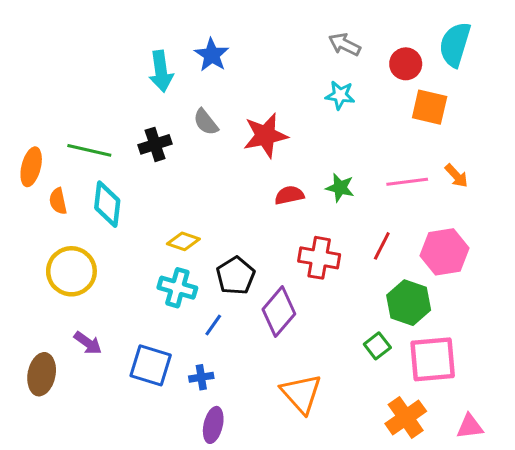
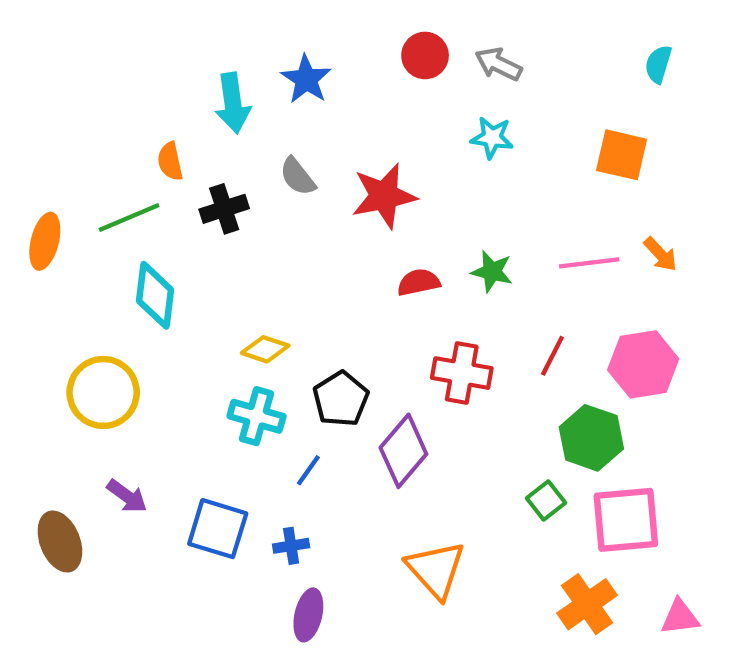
cyan semicircle: (455, 44) -> (658, 64), size x0.6
red circle: (406, 64) -> (425, 55), moved
green line: (89, 150) -> (129, 217), turned -36
orange semicircle: (58, 201) -> (170, 161), moved
brown ellipse: (42, 374) -> (60, 542), turned -33

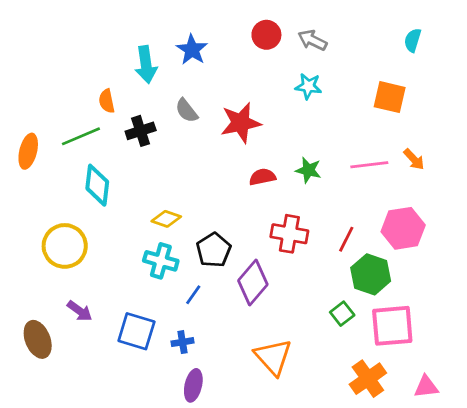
red line: (552, 356) -> (346, 239), moved

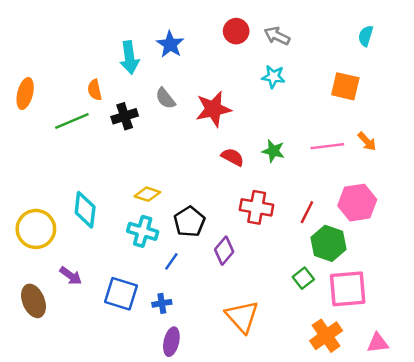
orange ellipse: (28, 151) -> (25, 93), moved
red semicircle: (262, 177) -> (233, 157), turned 40
cyan diamond: (97, 185) -> (85, 210), moved
yellow circle: (65, 246) -> (36, 229), moved
purple diamond: (253, 283) -> (224, 251), size x0.7

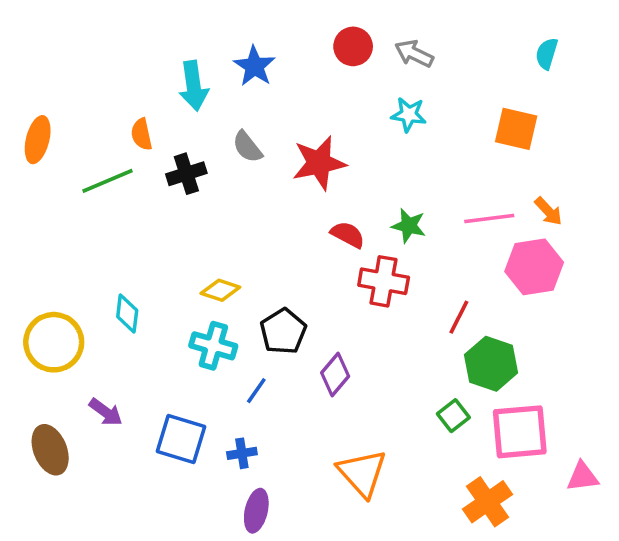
pink hexagon: (357, 203) -> (534, 267), moved
red cross: (257, 207) -> (384, 281), moved
cyan diamond: (85, 210) -> (127, 314), size x0.7
pink triangle: (378, 343) -> (583, 477), moved

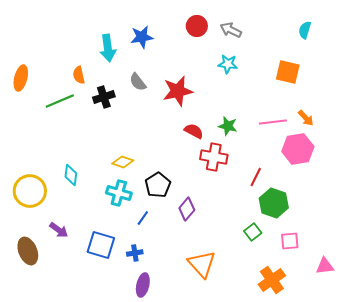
blue star: (254, 66) -> (142, 37), turned 30
pink square: (520, 432) -> (290, 241), size x0.6

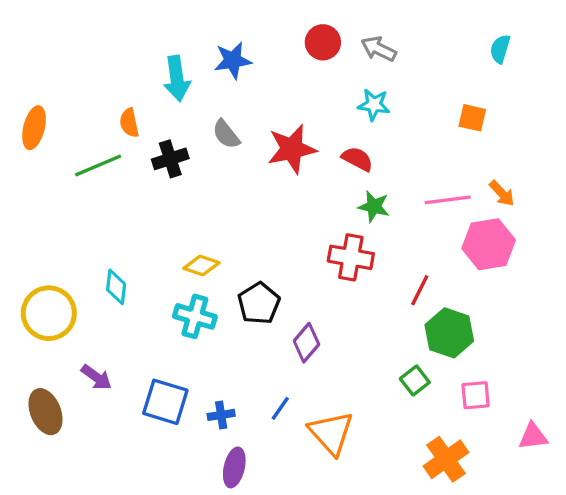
orange square: (288, 72) -> (472, 118), size x0.7
red semicircle: (194, 131) -> (357, 159), moved
blue line: (143, 218) -> (280, 408), moved

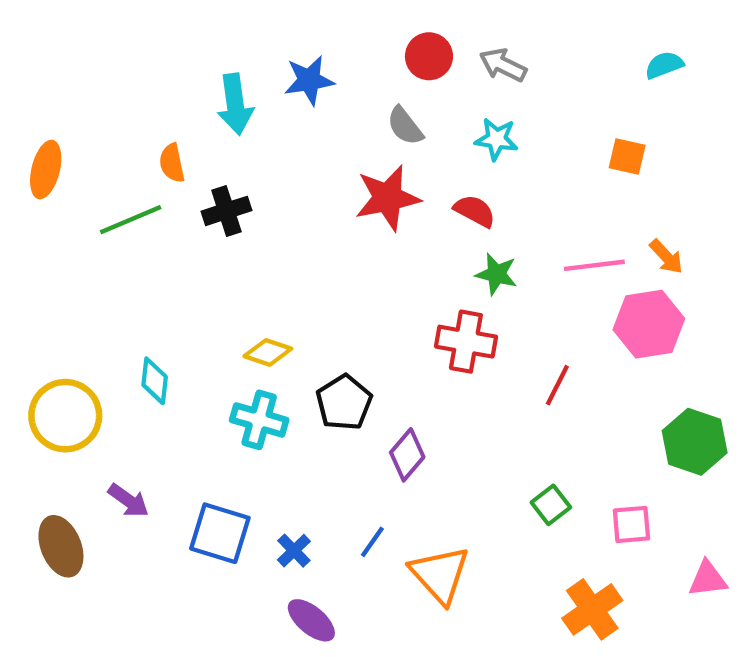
cyan semicircle: (500, 49) -> (664, 65), turned 52
gray semicircle: (226, 134) -> (405, 126), moved
green hexagon: (449, 333) -> (695, 442), moved
blue cross: (221, 415) -> (294, 551), turned -35
purple ellipse: (234, 467) -> (311, 620), turned -63

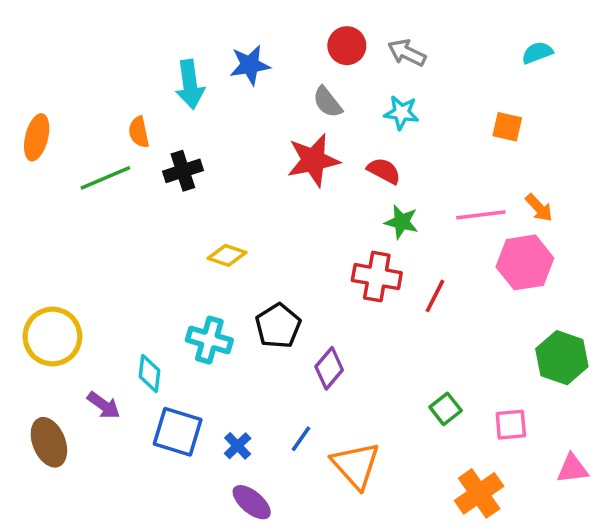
yellow diamond: (268, 352) -> (227, 255), moved
cyan diamond: (155, 381) -> (149, 374), moved
red line: (557, 385) -> (435, 296), moved

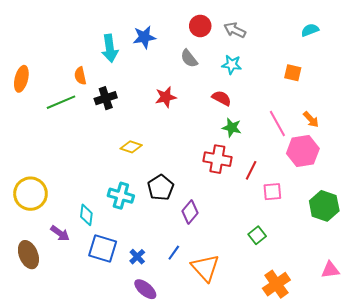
red star: (313, 160) -> (166, 97), moved, size x0.7
pink line: (481, 215) -> (277, 124), turned 68
pink square: (511, 425) -> (272, 192), moved

